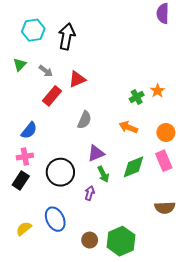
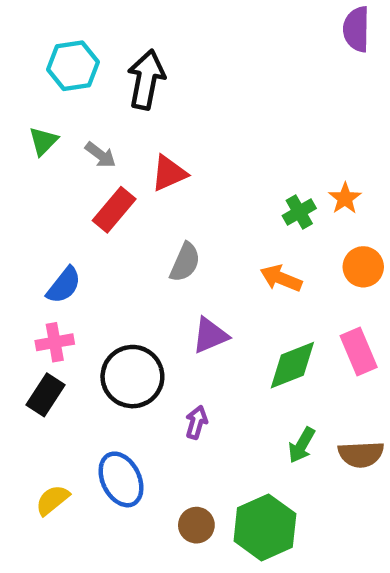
orange circle: (166, 132) -> (363, 267), moved
green arrow: (103, 174) -> (302, 445), moved, turned 56

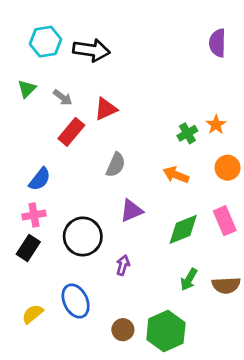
purple semicircle: (356, 29) -> (217, 43), moved
black arrow: (146, 79) -> (91, 50), turned 87

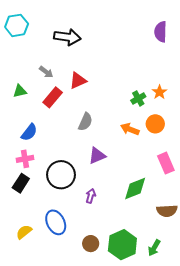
cyan hexagon: (45, 42) -> (17, 25), moved
green triangle: (27, 89) -> (20, 91), moved, turned 32
orange circle: (228, 168) -> (155, 124), moved
green diamond: (183, 229) -> (135, 189), moved
green arrow: (189, 279) -> (154, 248), moved

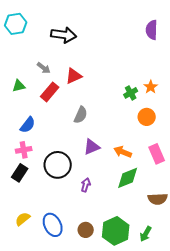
orange arrow: (130, 129) -> (123, 152), moved
blue ellipse: (56, 222) -> (53, 225), moved

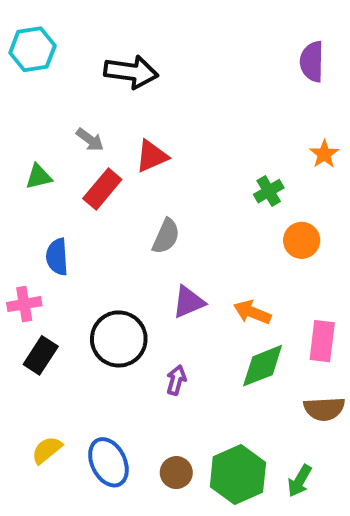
orange star: (151, 87) -> (324, 154), moved
blue semicircle: (28, 125) -> (57, 257), turned 138
pink cross: (24, 150) -> (24, 304), moved
pink rectangle: (157, 154) -> (322, 341), moved, turned 30

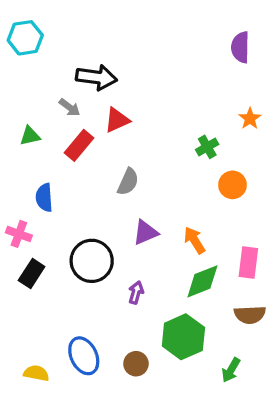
black arrow: (131, 72) -> (96, 77), moved
pink cross: (24, 304) -> (19, 234), turned 30
orange arrow: (252, 312) -> (195, 240), turned 36
yellow semicircle: (47, 450) -> (36, 373), moved, turned 50
green hexagon: (238, 475) -> (183, 337), moved

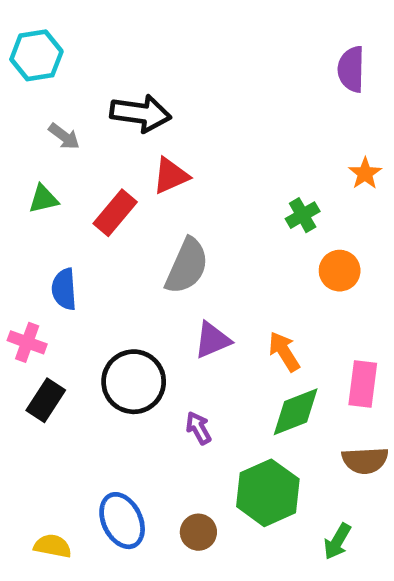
gray arrow: (70, 107) -> (64, 136), moved
gray semicircle: (128, 182) -> (187, 266), size x1.4
purple arrow: (136, 293) -> (198, 428), turned -45

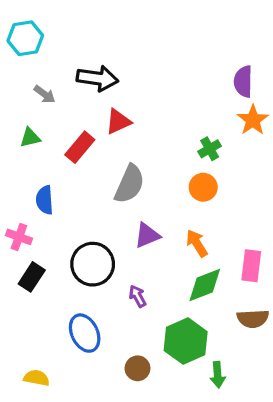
purple semicircle: (351, 69) -> (243, 81), moved
orange star: (365, 173) -> (253, 120), size x1.4
orange circle: (340, 271) -> (203, 187), moved
blue ellipse: (122, 521) -> (85, 333), moved
green arrow: (337, 541) -> (218, 375), moved, turned -35

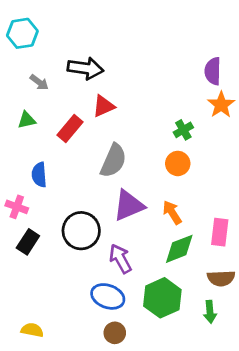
purple triangle: (147, 235) -> (129, 205), size x1.4
purple arrow: (137, 296) -> (120, 259), size x1.5
blue ellipse: (85, 333) -> (108, 296), moved, turned -44
brown circle: (137, 368) -> (115, 333), moved
green arrow: (218, 375) -> (210, 312), moved

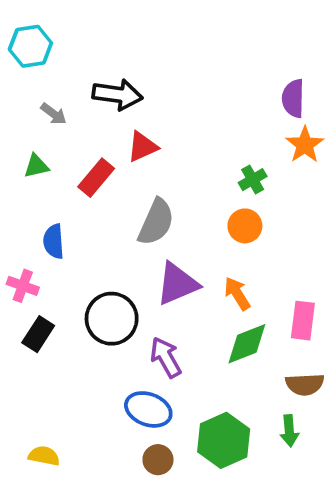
green hexagon: (162, 298) -> (224, 440), moved

